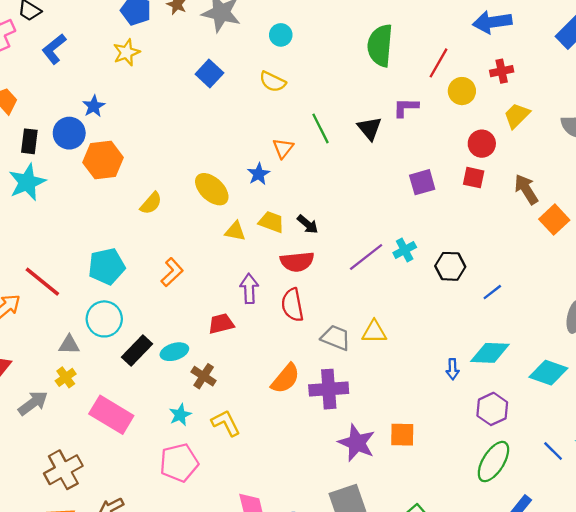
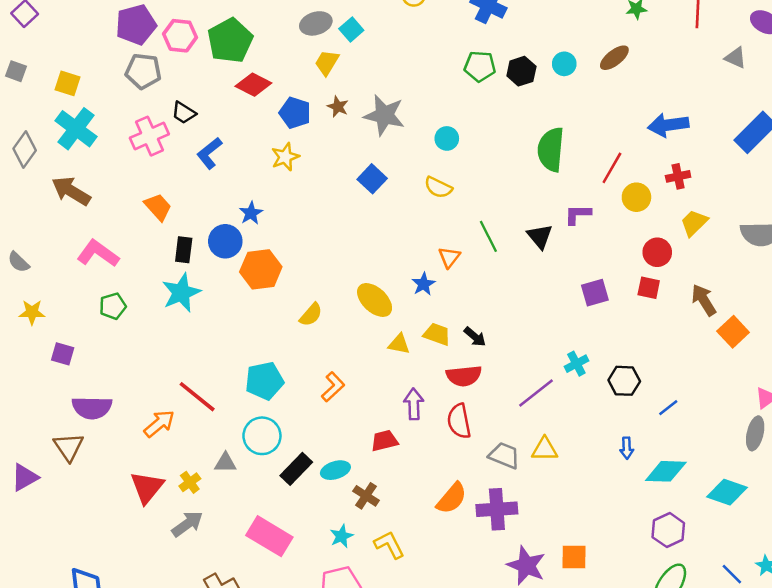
purple line: (366, 257) -> (536, 393), moved
blue arrow: (453, 369) -> (627, 448), moved
yellow cross: (66, 377) -> (190, 482), moved

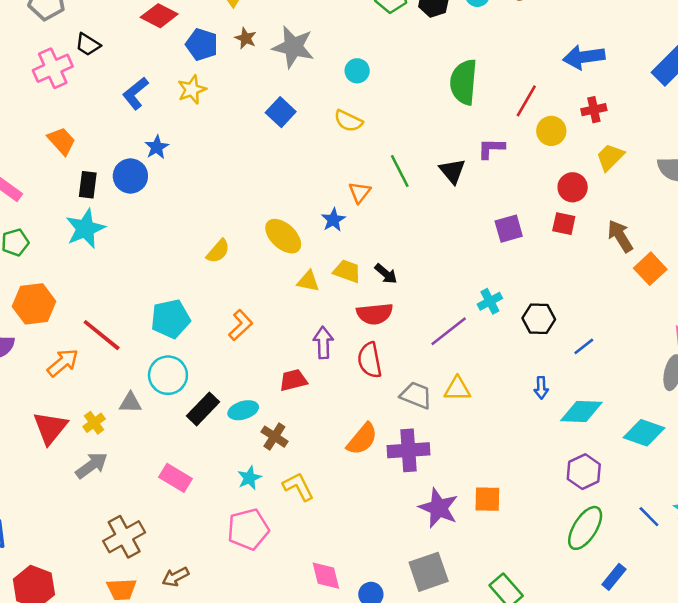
blue L-shape: (209, 153) -> (135, 93), moved
orange hexagon: (261, 269) -> (34, 304), moved
pink rectangle: (269, 536) -> (175, 478), size x0.7

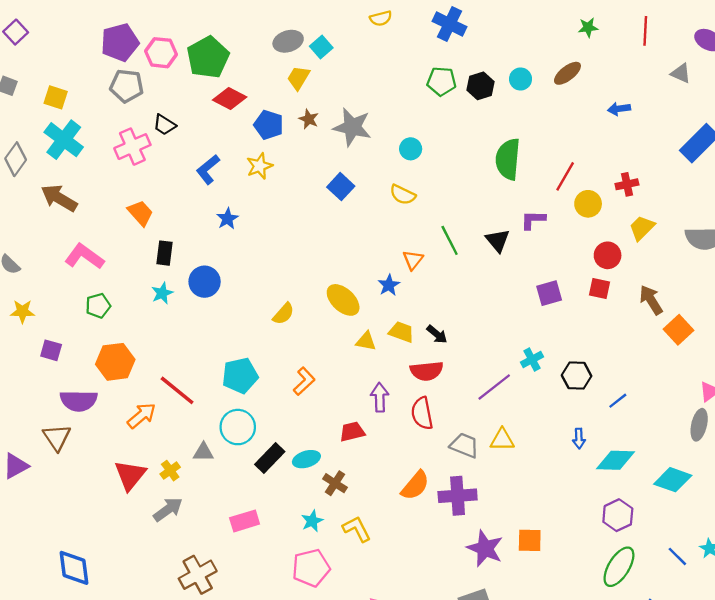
blue arrow: (584, 57) -> (619, 109), moved, size x0.6
blue circle: (130, 176) -> (205, 282), moved
cyan star: (85, 229) -> (162, 293), size x0.6
pink rectangle: (175, 478) -> (245, 521), turned -48

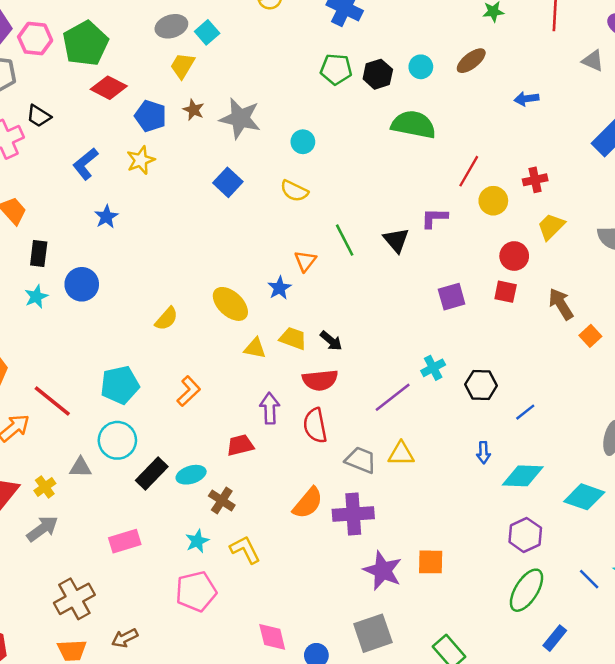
green semicircle: (508, 159) -> (413, 125), moved, turned 96
orange square: (679, 330) -> (590, 336), size x0.7

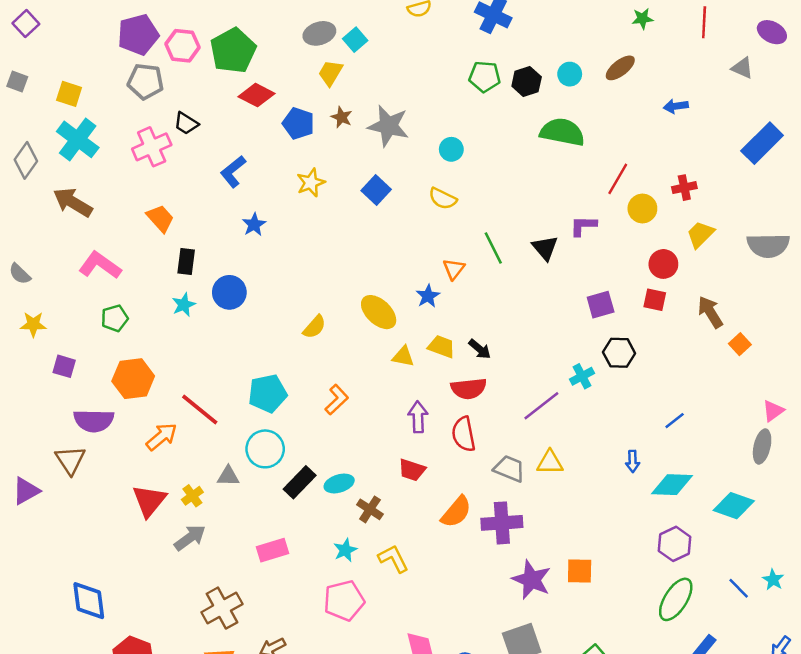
yellow star: (141, 160) -> (311, 183), moved
black hexagon: (481, 385) -> (619, 353), moved
red trapezoid: (240, 445) -> (412, 470), moved, turned -148

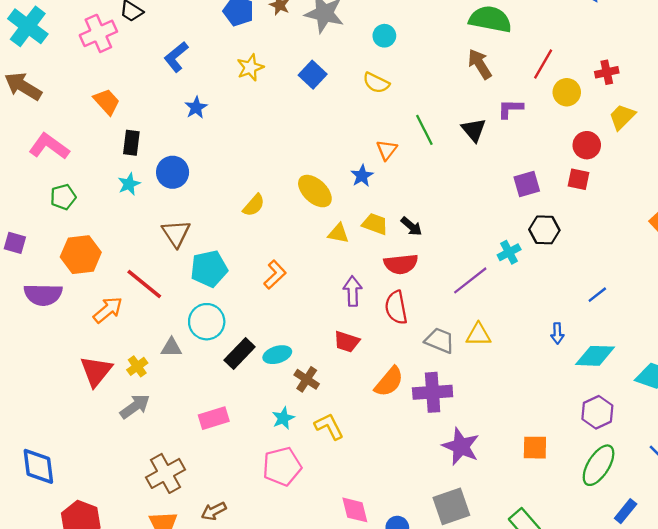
brown arrow: (710, 312) -> (480, 64), moved
brown triangle: (70, 460) -> (176, 233), moved
orange square: (580, 571) -> (535, 448), moved

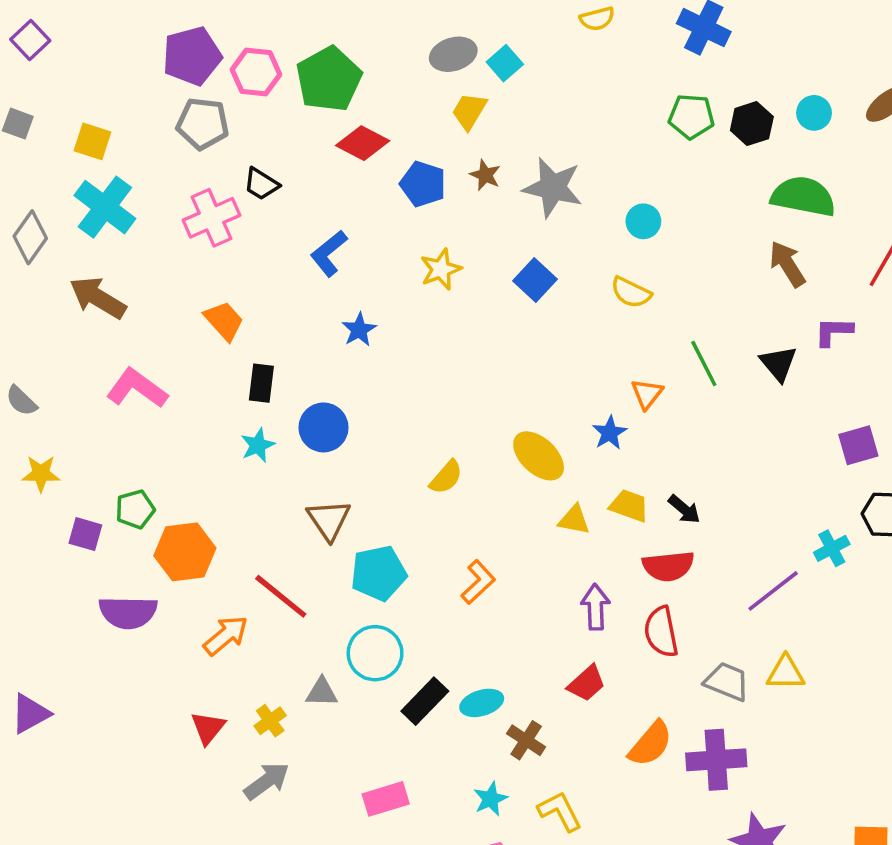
green pentagon: (63, 197) -> (135, 509), moved
red trapezoid: (347, 342) -> (587, 683), turned -60
red triangle: (96, 371) -> (208, 728), size x0.7

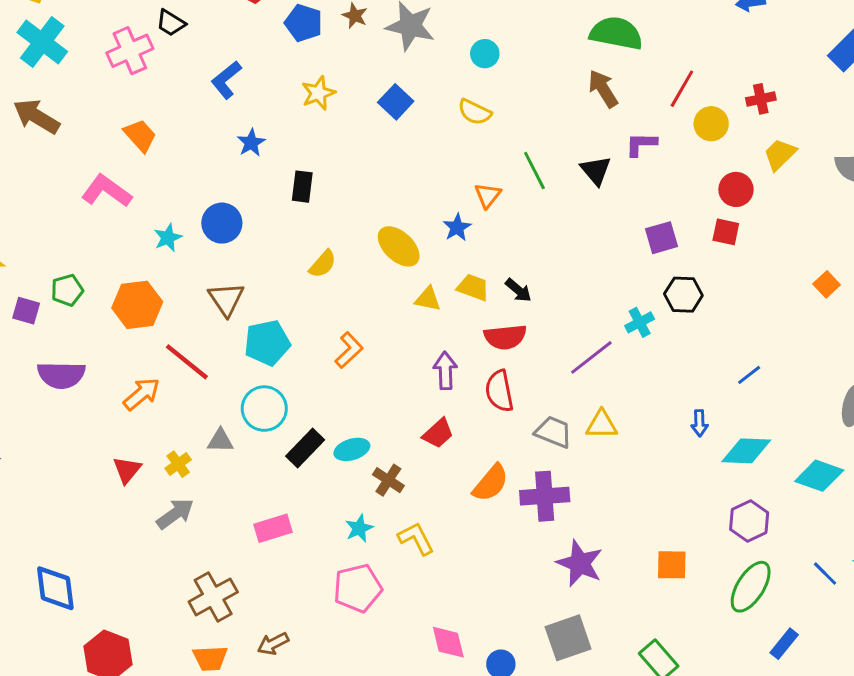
black rectangle: (261, 383) -> (302, 187), moved
pink L-shape: (137, 388) -> (107, 191), moved
orange hexagon: (185, 552) -> (137, 305), moved

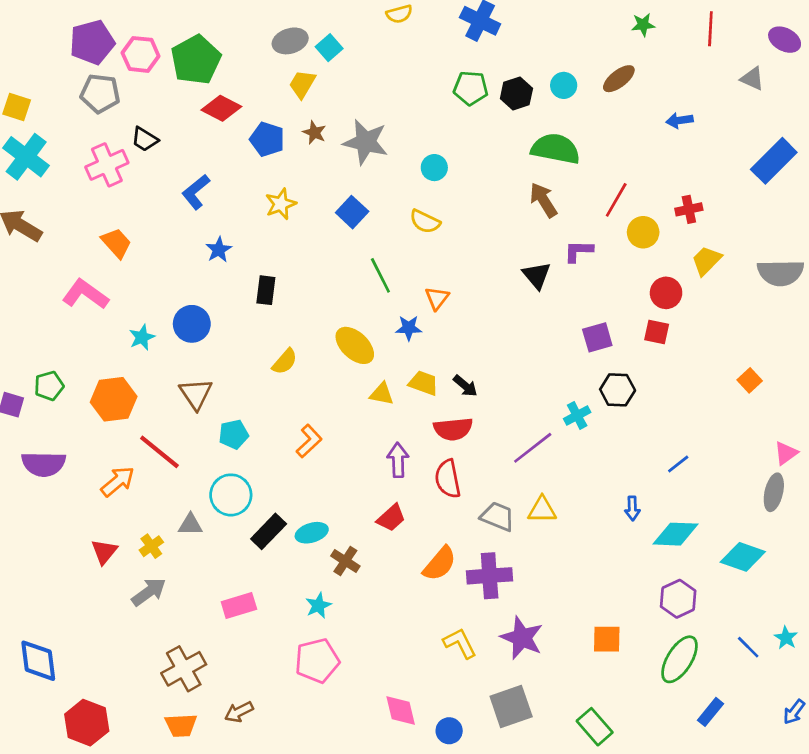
green line: (534, 170) -> (380, 275), moved
blue star: (457, 227) -> (409, 328), turned 30
cyan pentagon: (267, 343) -> (234, 434), size x0.7
yellow L-shape: (416, 539) -> (460, 643), moved

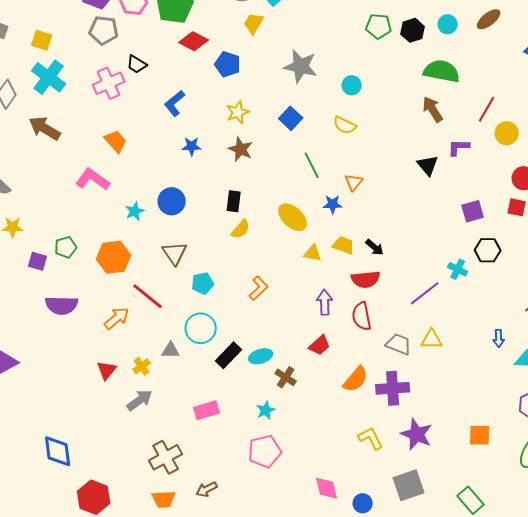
brown star: (314, 133) -> (241, 149), moved, size x1.4
blue star: (219, 250) -> (192, 146), turned 30
black rectangle: (266, 290) -> (234, 201), moved
cyan cross: (577, 415) -> (458, 269), turned -36

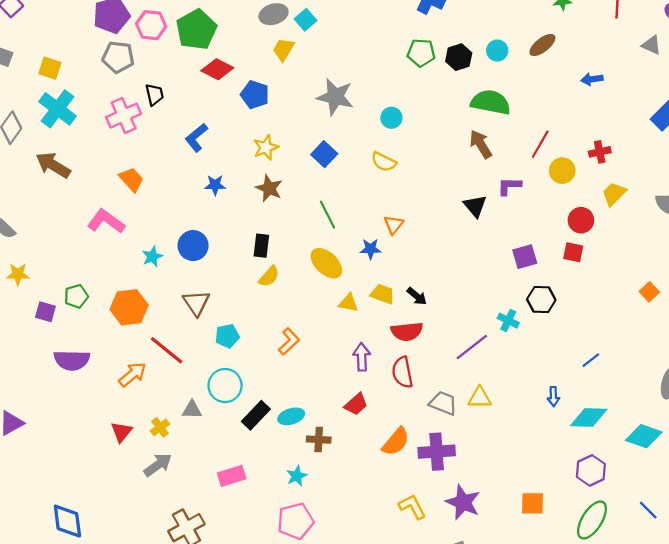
black trapezoid: (137, 64) -> (154, 95), turned -135
green line: (312, 165) -> (328, 215), moved
brown cross: (286, 377) -> (319, 440), turned -30

